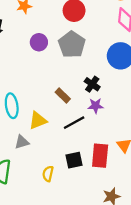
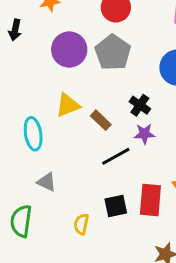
purple circle: (39, 42) -> (69, 50), size x1.5
yellow triangle: (38, 120) -> (68, 105), moved
gray triangle: (22, 142) -> (47, 182), turned 42

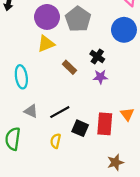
yellow triangle: (68, 105) -> (46, 44), moved
black line: (116, 156) -> (60, 112), moved
black square: (116, 206) -> (80, 128), turned 35

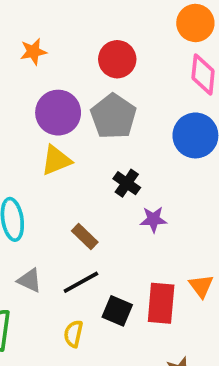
black cross: (97, 57) -> (127, 183), moved
brown rectangle: (69, 67) -> (85, 237), moved

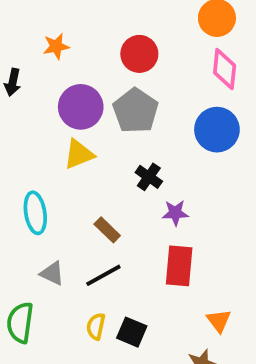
orange triangle: (201, 286) -> (219, 321), moved
red rectangle: (161, 303) -> (179, 266), moved
black square: (117, 311) -> (132, 332), moved

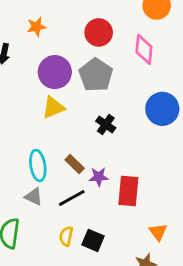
pink diamond: (225, 69) -> (144, 49), moved
blue circle: (217, 130) -> (162, 109), moved
cyan ellipse: (35, 213) -> (38, 165), moved
purple star: (175, 213) -> (99, 177), moved

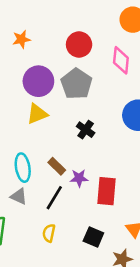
black line: (72, 198) -> (54, 198), turned -30
black square: (93, 240) -> (93, 237), moved

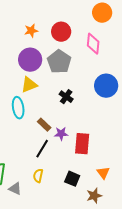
orange star: (21, 39) -> (31, 31), moved
cyan ellipse: (23, 168) -> (18, 108), moved
gray triangle: (19, 196) -> (15, 189), moved

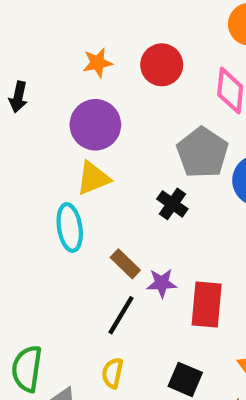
gray pentagon: (59, 62) -> (202, 153), moved

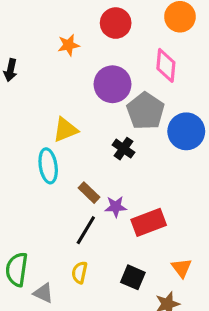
red circle: (162, 65) -> (116, 23), moved
purple circle: (95, 125) -> (112, 84), moved
red rectangle: (207, 305) -> (149, 222), turned 64

